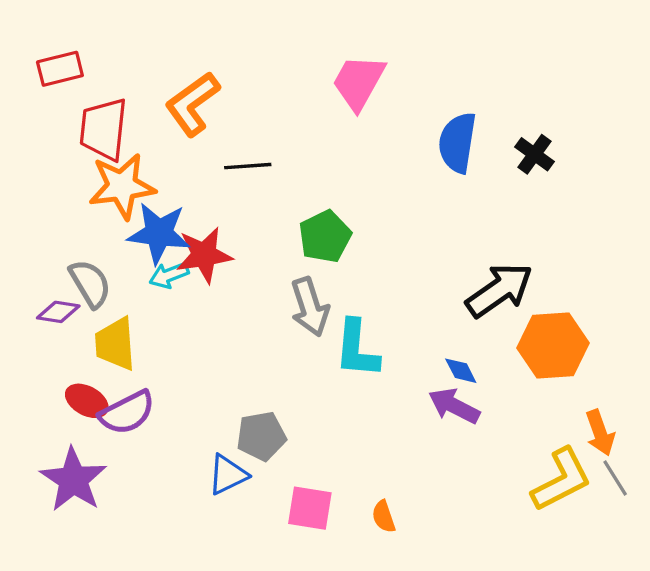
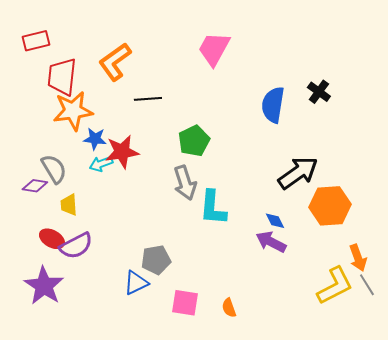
blue semicircle: (457, 143) -> (273, 105), moved
blue star: (159, 233) -> (95, 139), size x0.6
yellow trapezoid: (115, 344) -> (69, 205), size x0.7

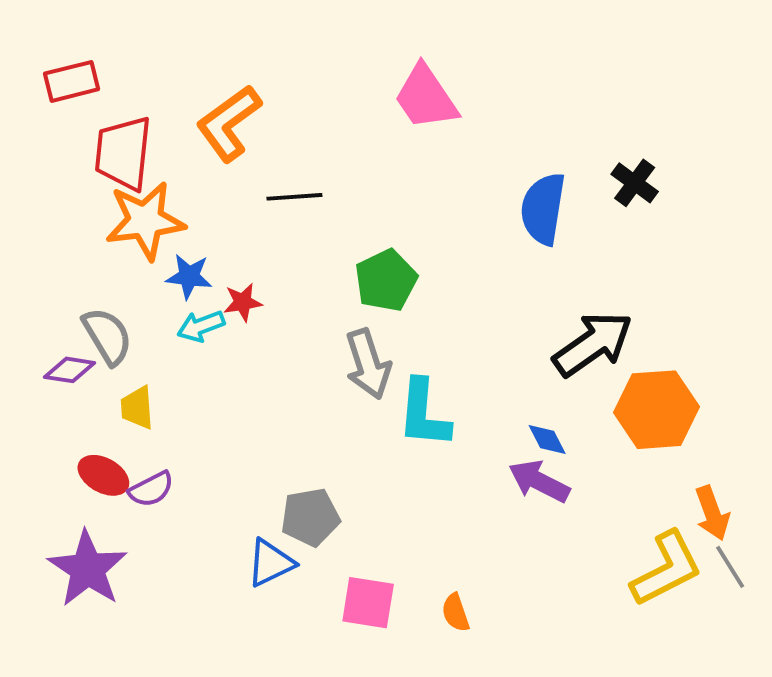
pink trapezoid: (214, 49) -> (426, 97), turned -63
red star: (122, 152) -> (243, 302), size x0.6
purple semicircle: (76, 246) -> (151, 489), size x0.7

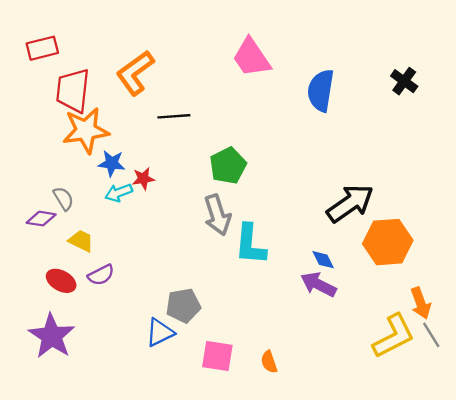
black cross: (635, 183) -> (404, 81), moved
blue semicircle: (543, 209) -> (321, 90), moved
gray semicircle: (107, 336) -> (63, 199), size x0.7
yellow trapezoid: (137, 408) -> (81, 241), turned 120
purple semicircle: (151, 489) -> (101, 275), moved

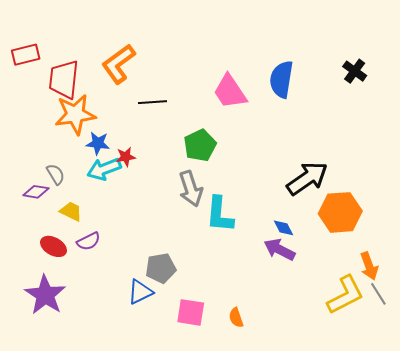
red rectangle: (42, 48) -> (26, 55), moved
pink trapezoid: (251, 58) -> (230, 92), moved
cyan arrow: (119, 193) -> (104, 169), size x1.4

